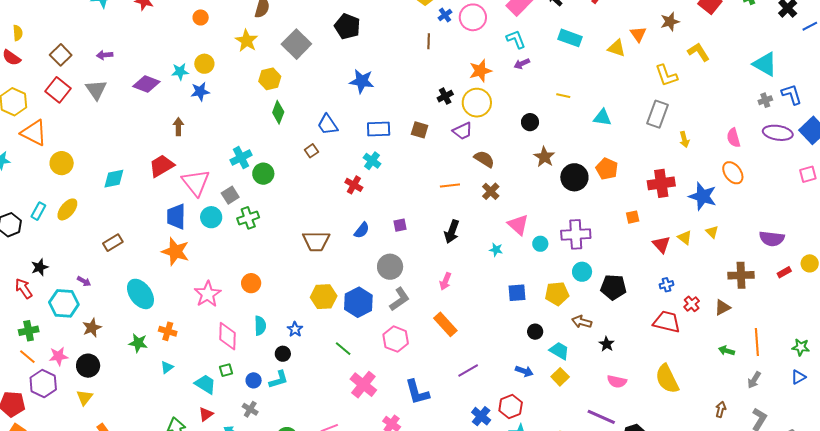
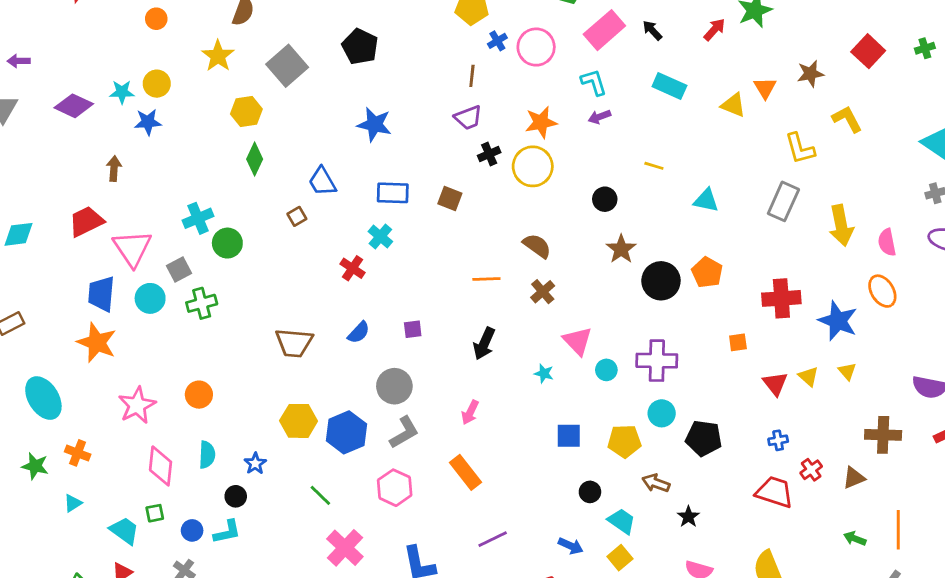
purple trapezoid: (463, 131) -> (468, 118), moved
yellow arrow: (684, 139) -> (841, 225), moved, size x1.8

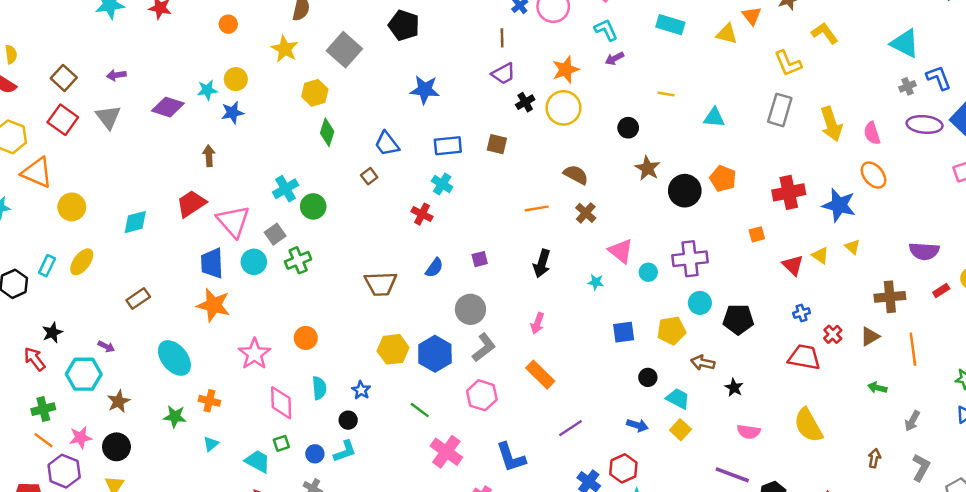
orange line: (898, 530) -> (913, 349), moved

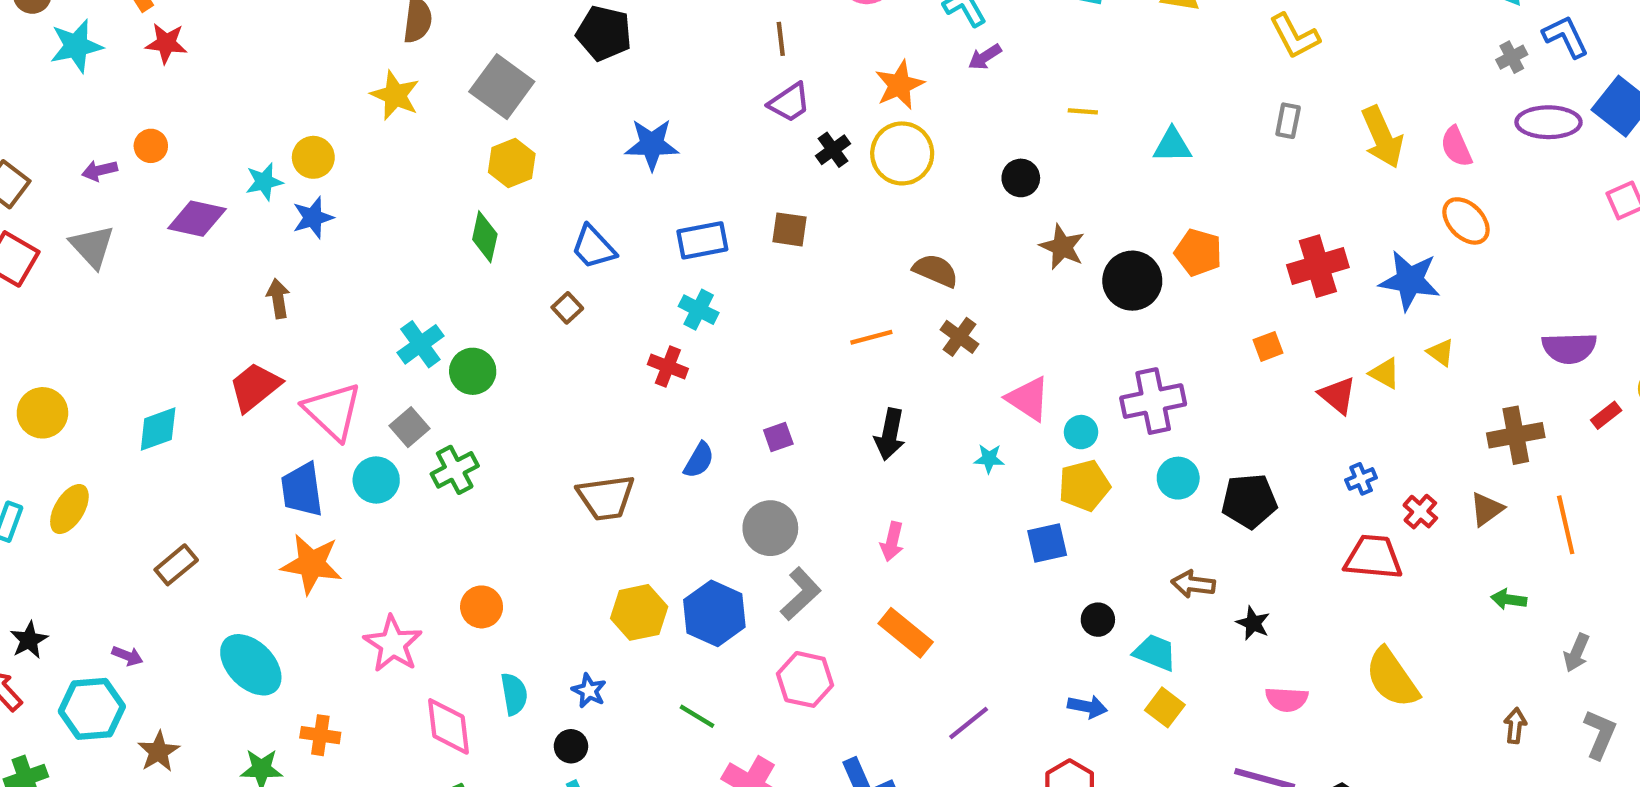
orange circle: (228, 24) -> (151, 146), moved
yellow hexagon: (315, 93) -> (512, 163), moved
gray rectangle: (780, 110) -> (1288, 121), size x0.6
yellow pentagon: (671, 331) -> (1084, 485), moved

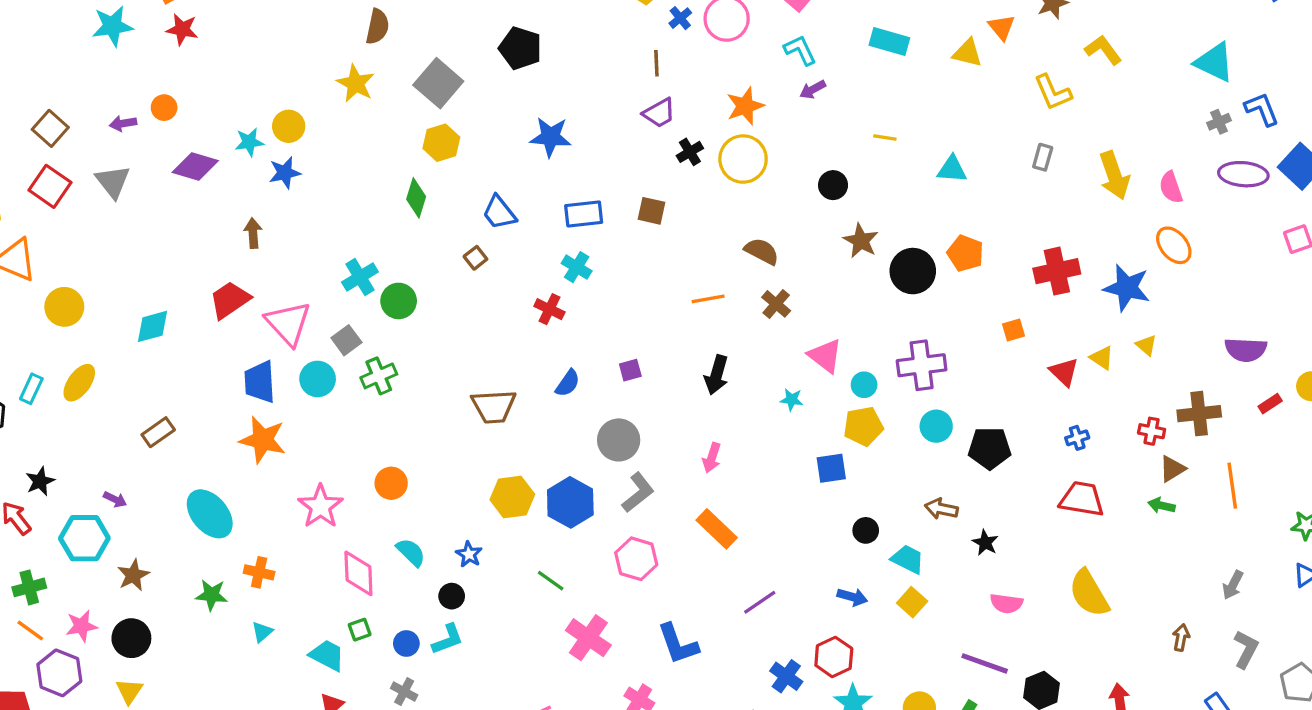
red cross: (1420, 512) -> (1152, 431), moved, turned -35
green arrow: (1509, 599) -> (1162, 505), moved
cyan semicircle: (514, 694) -> (411, 552), turned -40

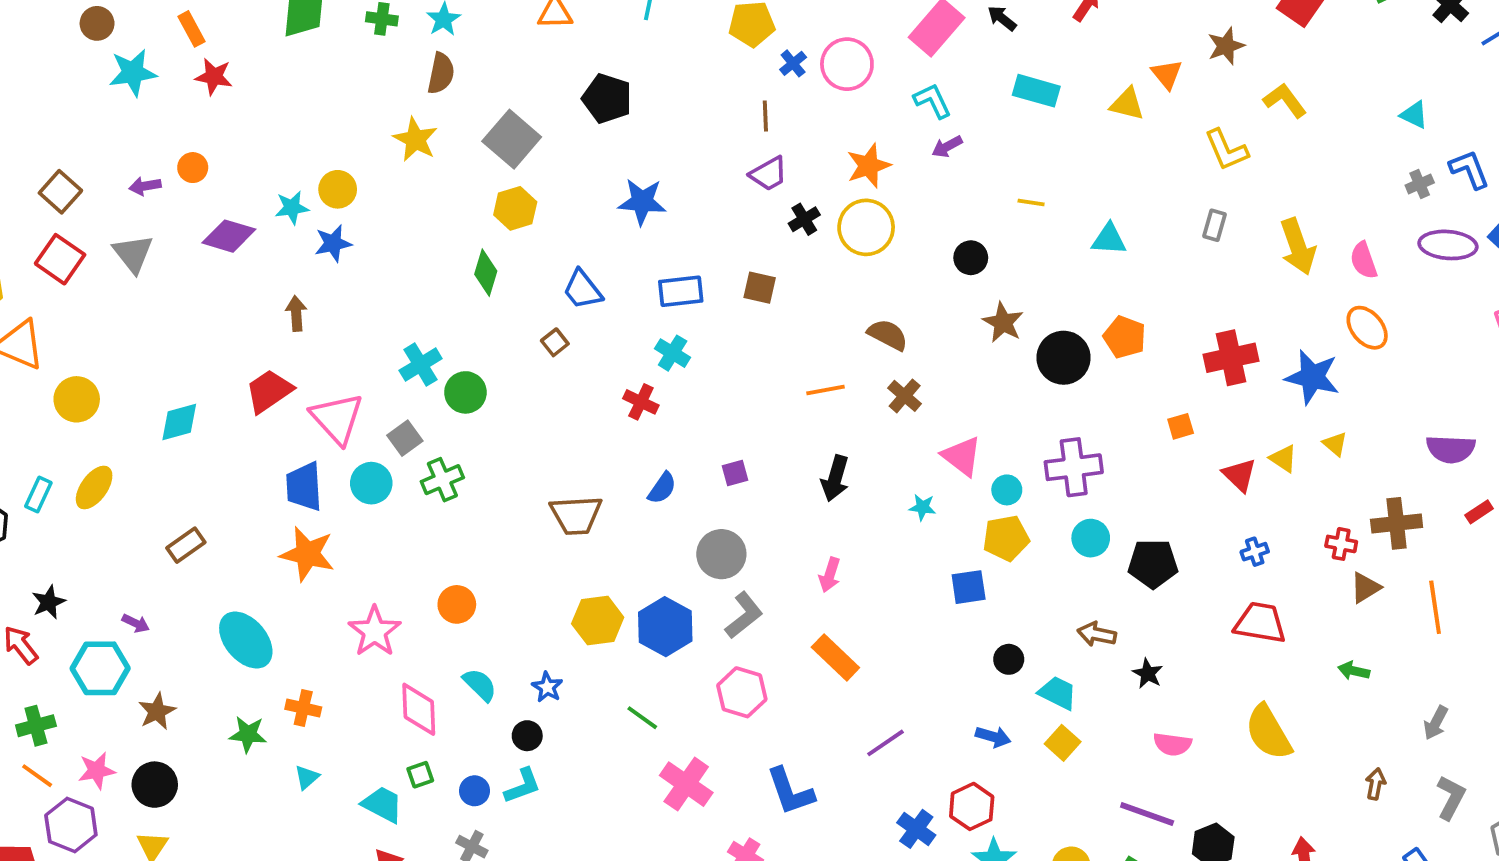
cyan triangle: (1214, 62) -> (1414, 115), size x0.6
green arrow: (1162, 505) -> (1354, 671), moved

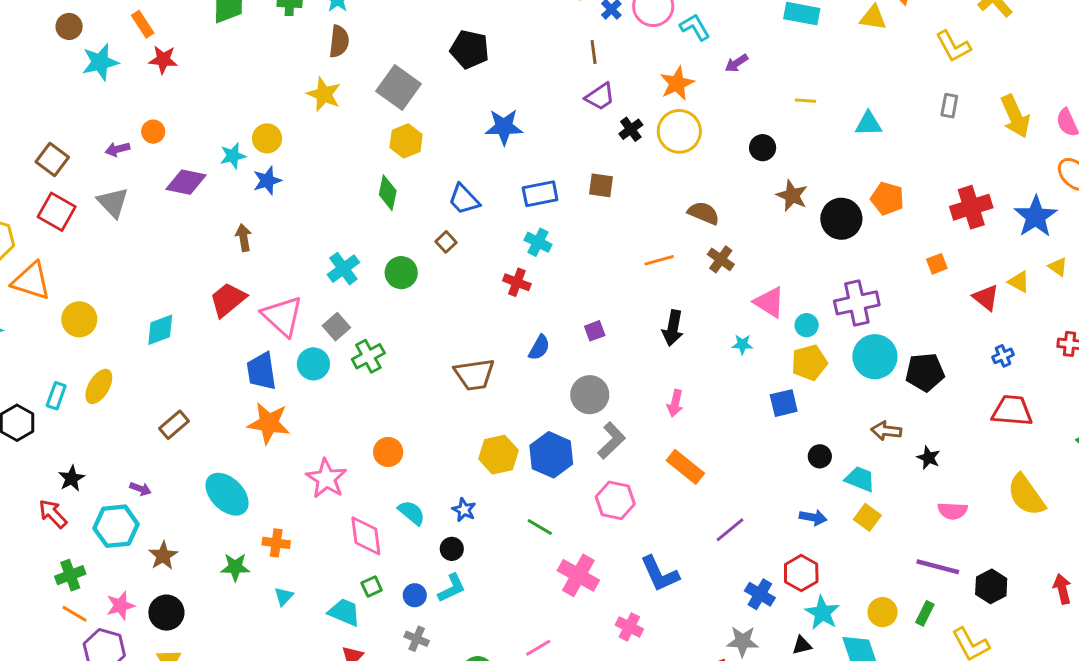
cyan L-shape: (933, 101) -> (695, 27), moved
blue star: (1312, 377) -> (1036, 217), turned 30
green circle: (465, 392) -> (401, 273), moved
cyan circle: (1091, 538) -> (875, 357), size x1.5

